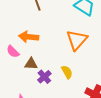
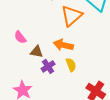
orange arrow: (29, 37) -> (63, 45), moved
orange triangle: (77, 40) -> (72, 16), moved

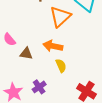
purple cross: (48, 66) -> (39, 87), moved

